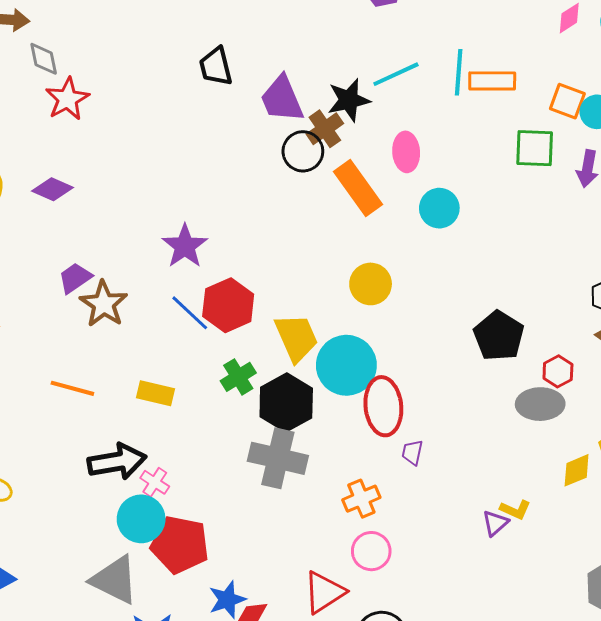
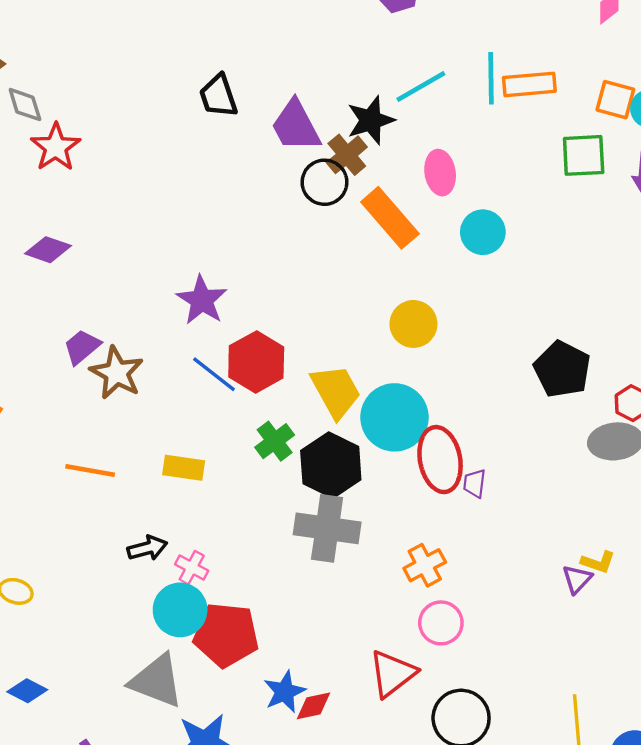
purple trapezoid: (412, 452) -> (475, 483), moved
black arrow: (117, 462) -> (147, 548), size x0.6

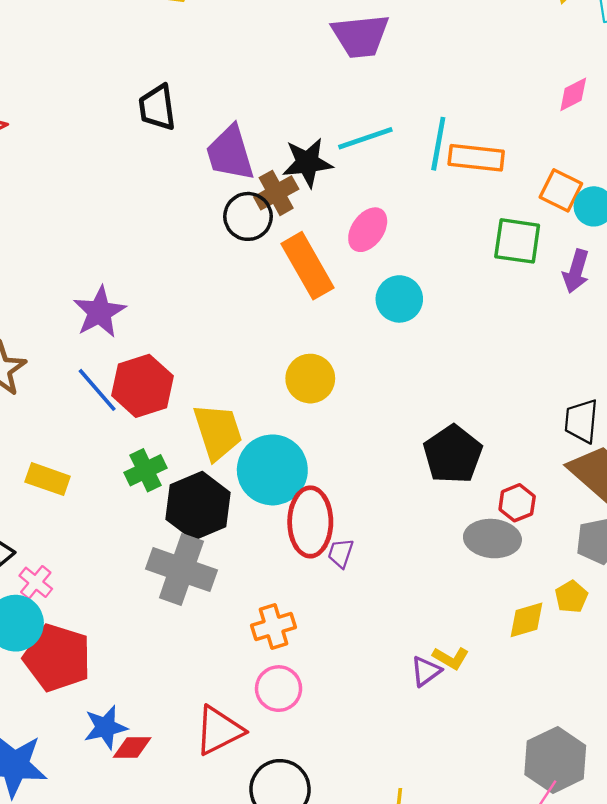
pink ellipse: (440, 173) -> (368, 230), turned 33

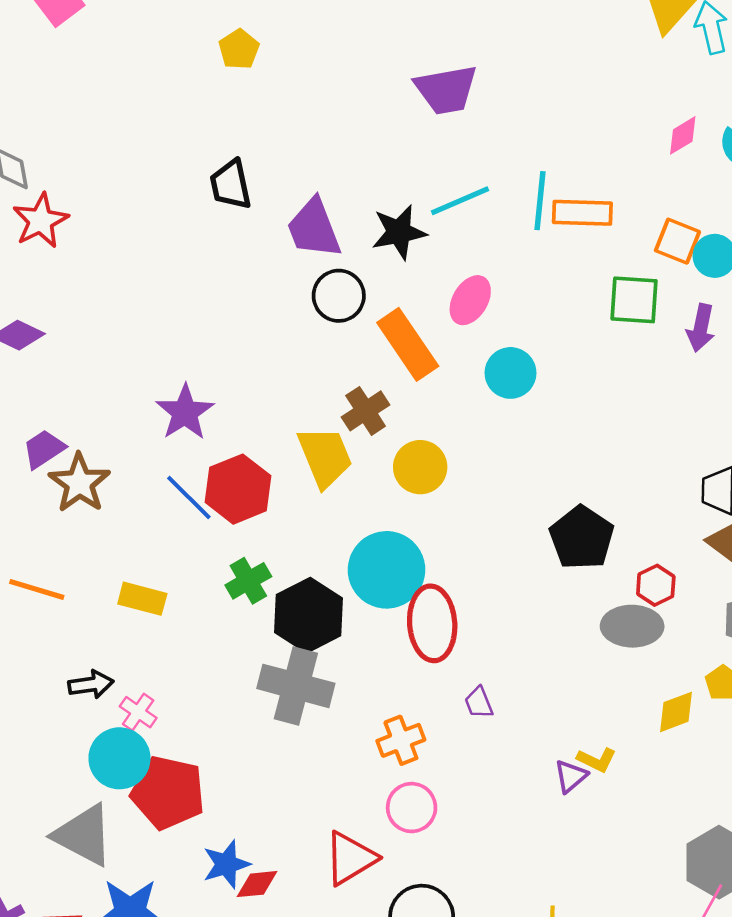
brown cross: (276, 193) -> (366, 411), moved
yellow trapezoid: (218, 432) -> (325, 457), moved
purple trapezoid: (341, 553) -> (479, 703), moved, turned -36

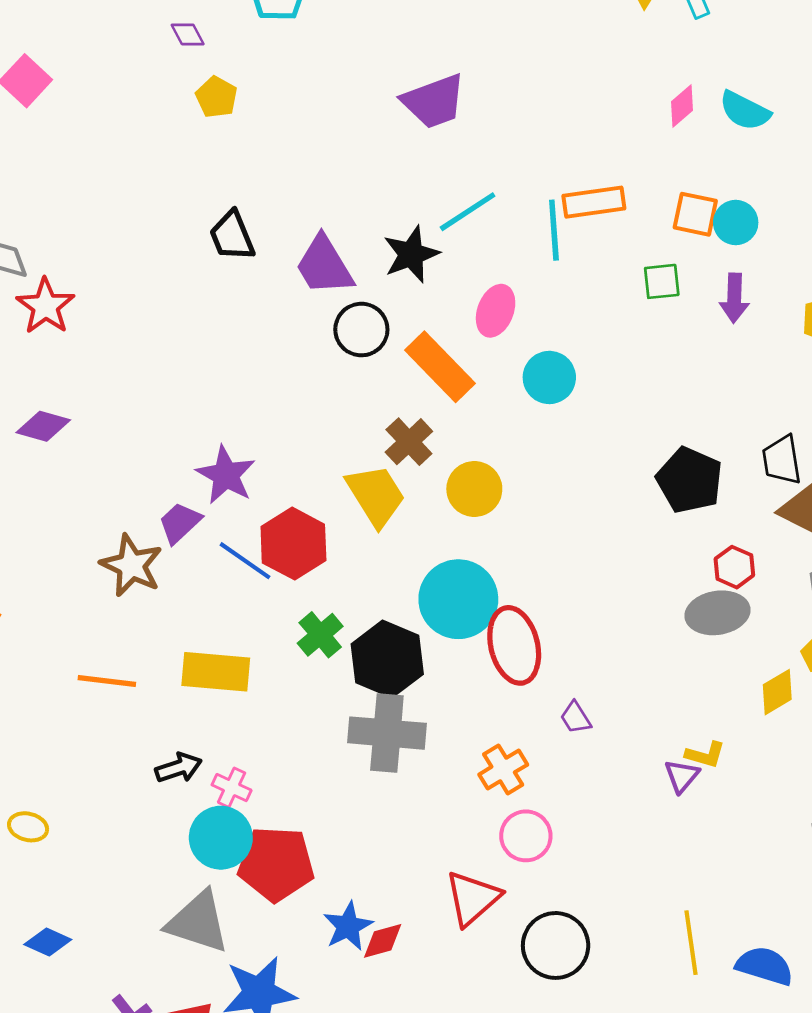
cyan line: (540, 201) -> (554, 230), moved
green square: (634, 300) -> (662, 281), size x0.7
purple trapezoid: (44, 449) -> (180, 523), moved
black pentagon: (582, 538) -> (690, 480), moved
yellow rectangle: (142, 599) -> (216, 672), size x1.4

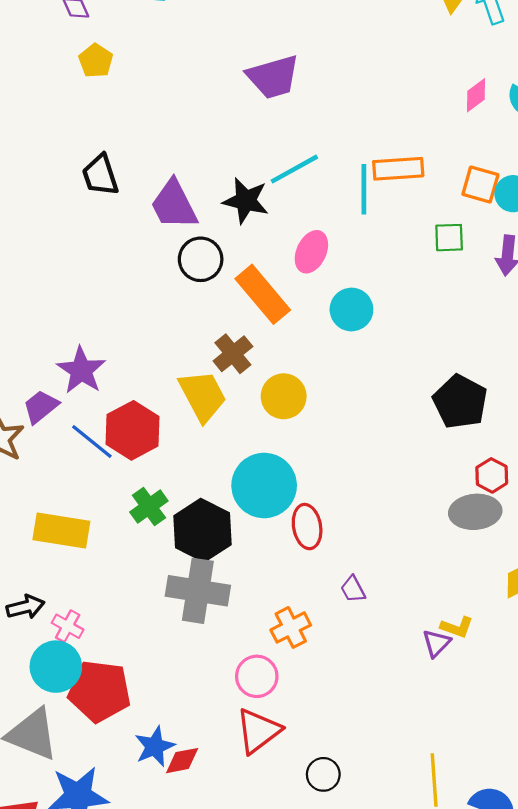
black star: (411, 254) -> (246, 201), turned 30
red ellipse: (514, 645) -> (307, 527), size x0.7
pink circle: (526, 836) -> (257, 676), moved
black circle: (556, 945) -> (323, 774), size x0.6

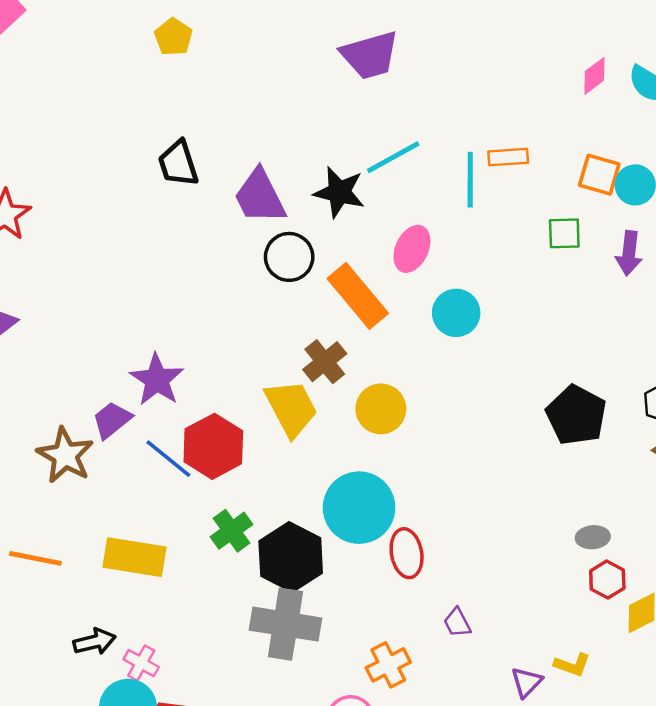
orange rectangle: (398, 169) -> (508, 157), size x0.7
red hexagon: (492, 475) -> (607, 580), moved
gray ellipse: (475, 512) -> (593, 537), size x0.6
purple triangle: (436, 643) -> (527, 682), moved

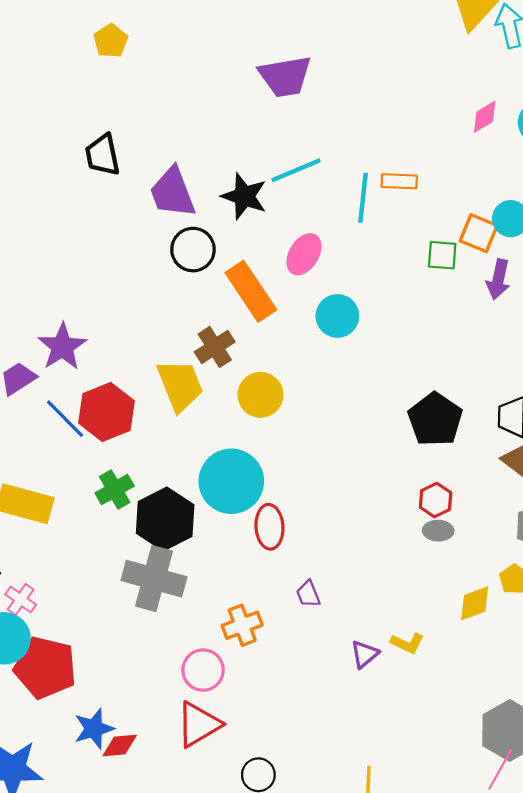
orange square: (599, 175) -> (479, 233), moved
red hexagon: (607, 580) -> (436, 500), moved

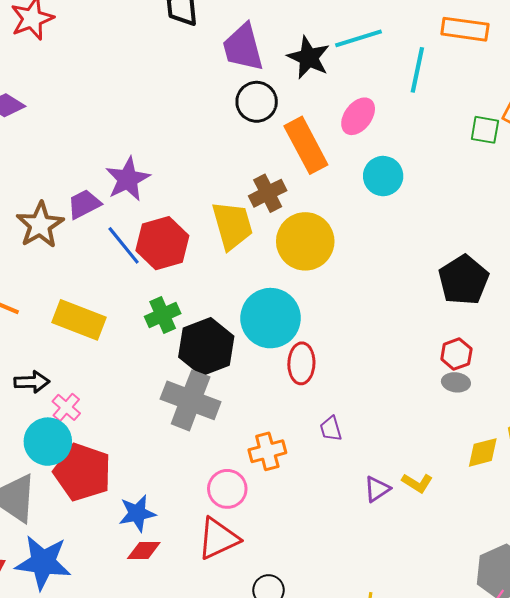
orange rectangle: (399, 181) -> (465, 29), moved, size x1.4
yellow circle: (260, 395) -> (305, 241), size x1.4
blue star: (94, 729) -> (137, 513), moved

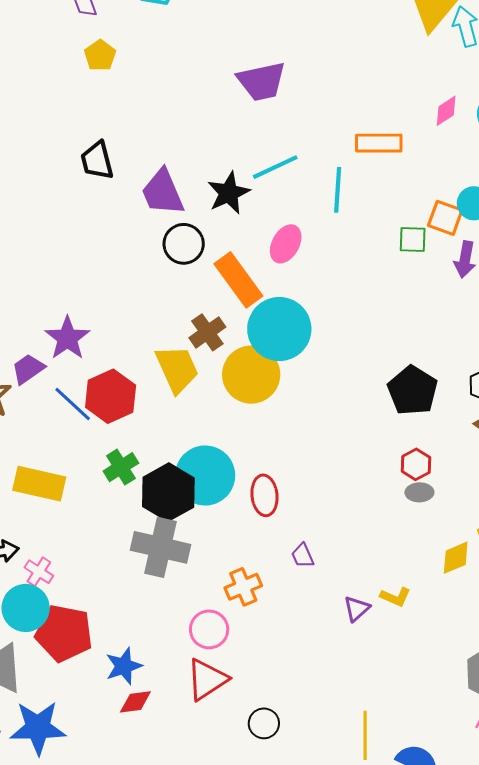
black star: (309, 58) -> (229, 193), turned 30
cyan circle: (383, 176) -> (279, 329), moved, size x1.6
cyan circle: (271, 318) -> (205, 475), moved

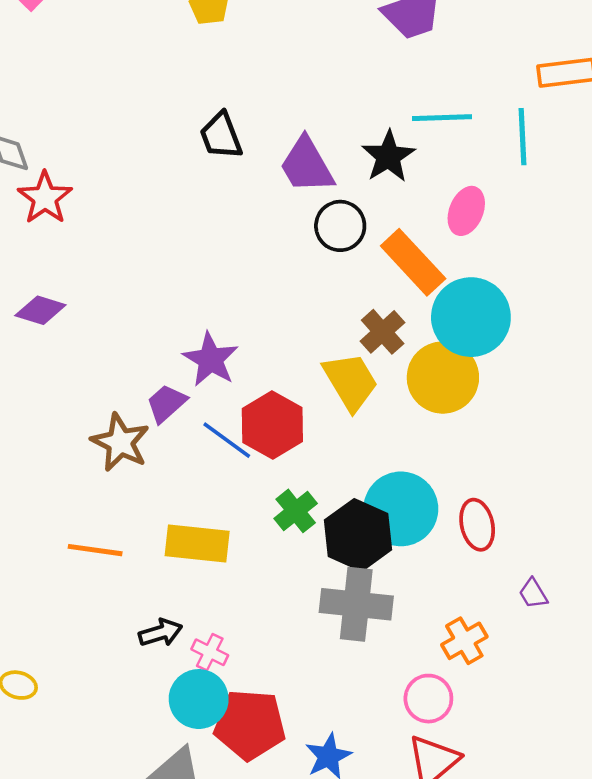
cyan line: (275, 167) -> (442, 118), turned 30

